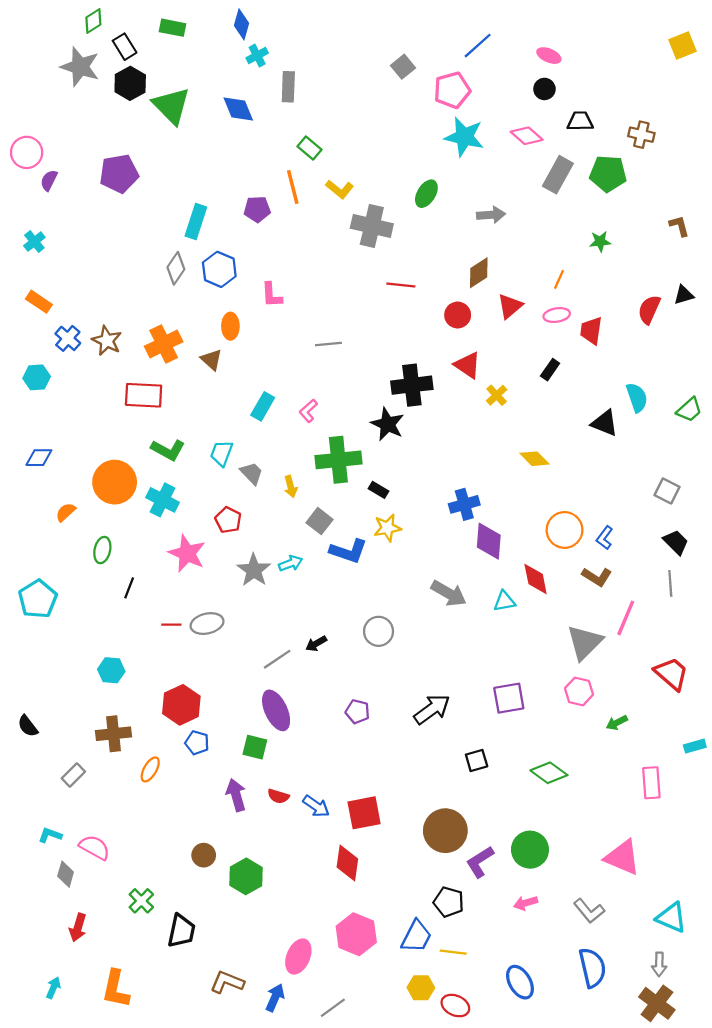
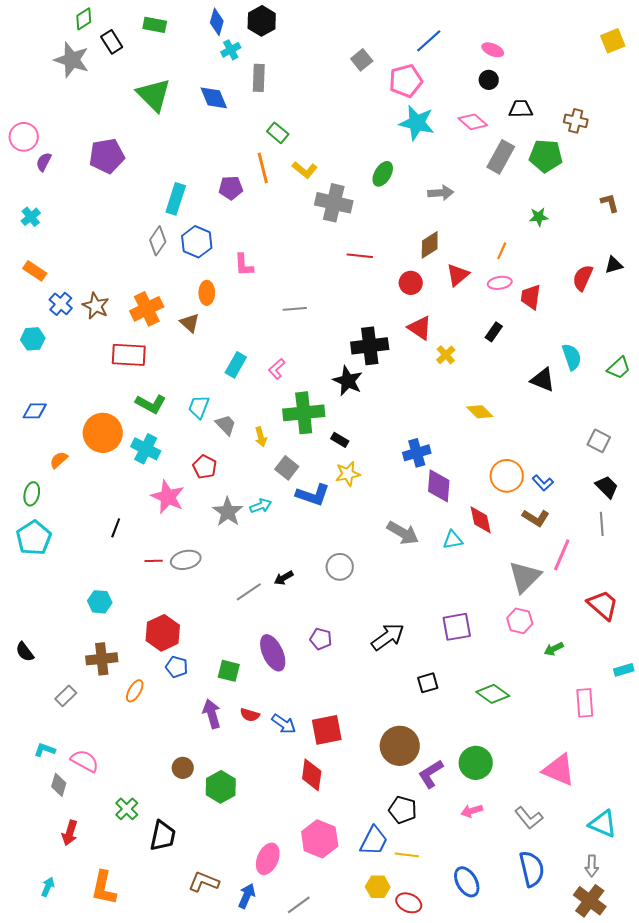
black hexagon: (130, 83) -> (262, 21), moved
blue L-shape: (605, 538) -> (543, 483), turned -80
green ellipse: (102, 550) -> (32, 494), moved
purple ellipse: (276, 710) -> (273, 653), moved

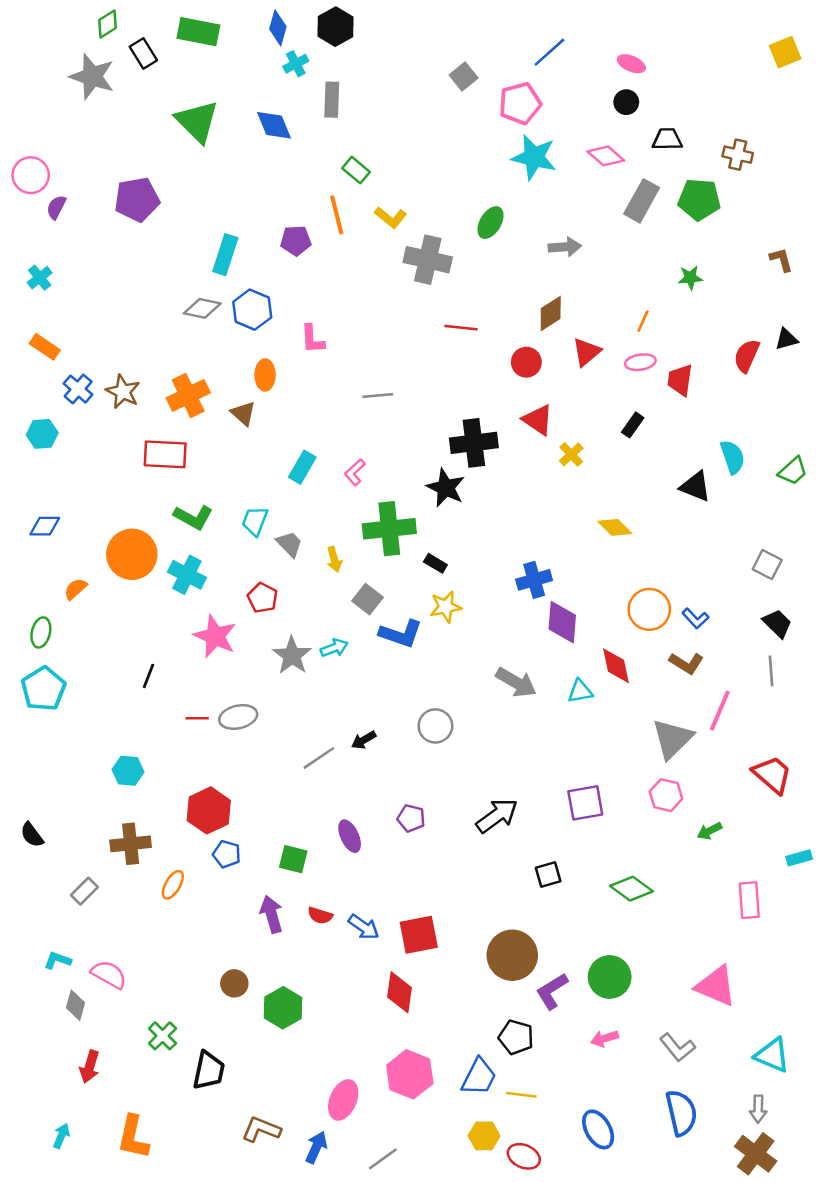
green rectangle: (155, 25) -> (198, 32), size x1.4
gray diamond: (158, 241) -> (202, 308), turned 68
purple ellipse: (273, 653) -> (350, 836), size x0.7

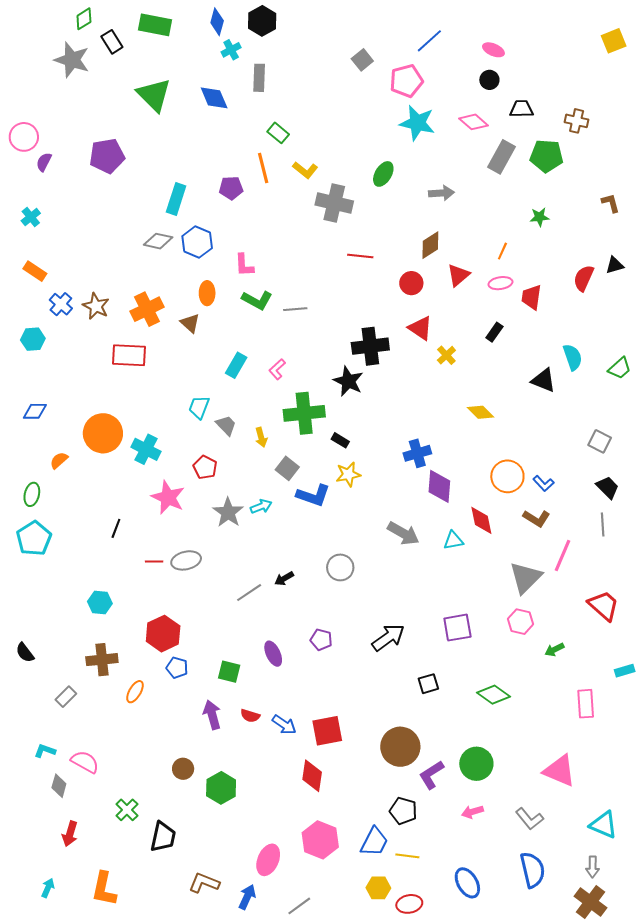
green L-shape: (193, 517) -> (257, 300), moved
red ellipse: (524, 1156) -> (409, 904), turned -35

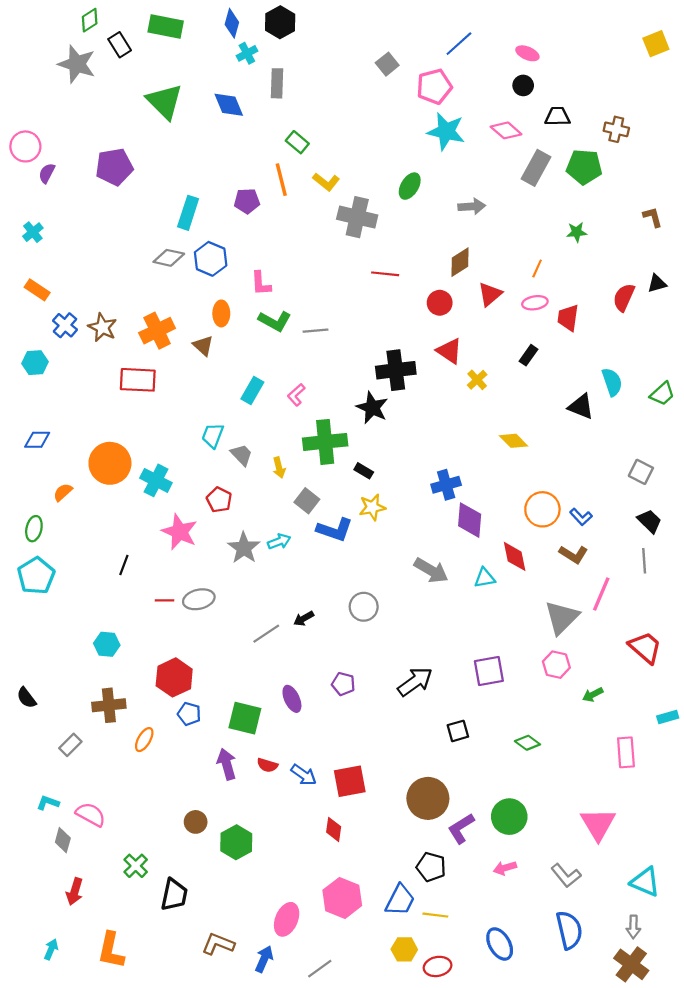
green square: (229, 672) -> (245, 718), size x1.4
green diamond: (493, 695) -> (527, 743), size x0.7
pink triangle: (560, 771) -> (598, 824), turned 36
red diamond: (312, 776) -> (334, 829), size x0.7

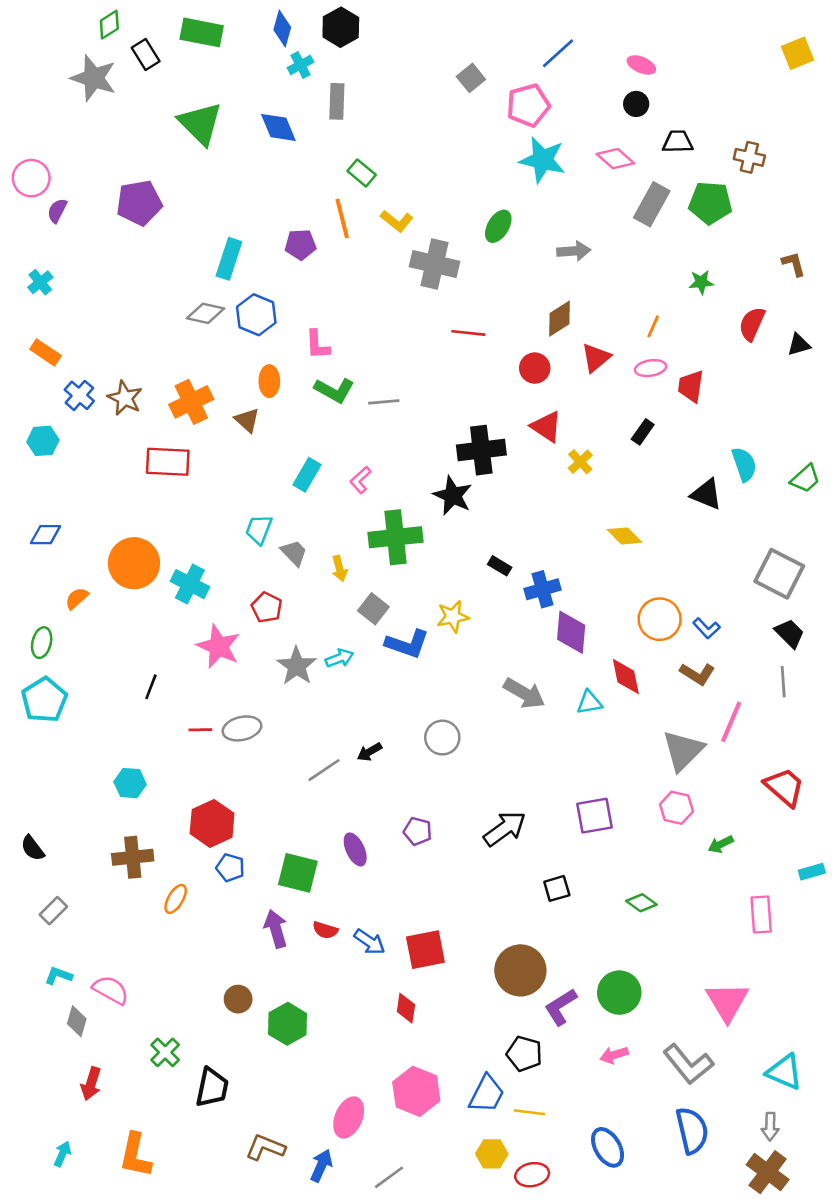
red semicircle: (624, 297) -> (752, 324), moved
black rectangle: (364, 471) -> (500, 566), moved
gray square: (641, 472) -> (779, 574), size x1.6
gray rectangle: (70, 745) -> (53, 911), moved
gray L-shape: (566, 875) -> (688, 1064), size x1.4

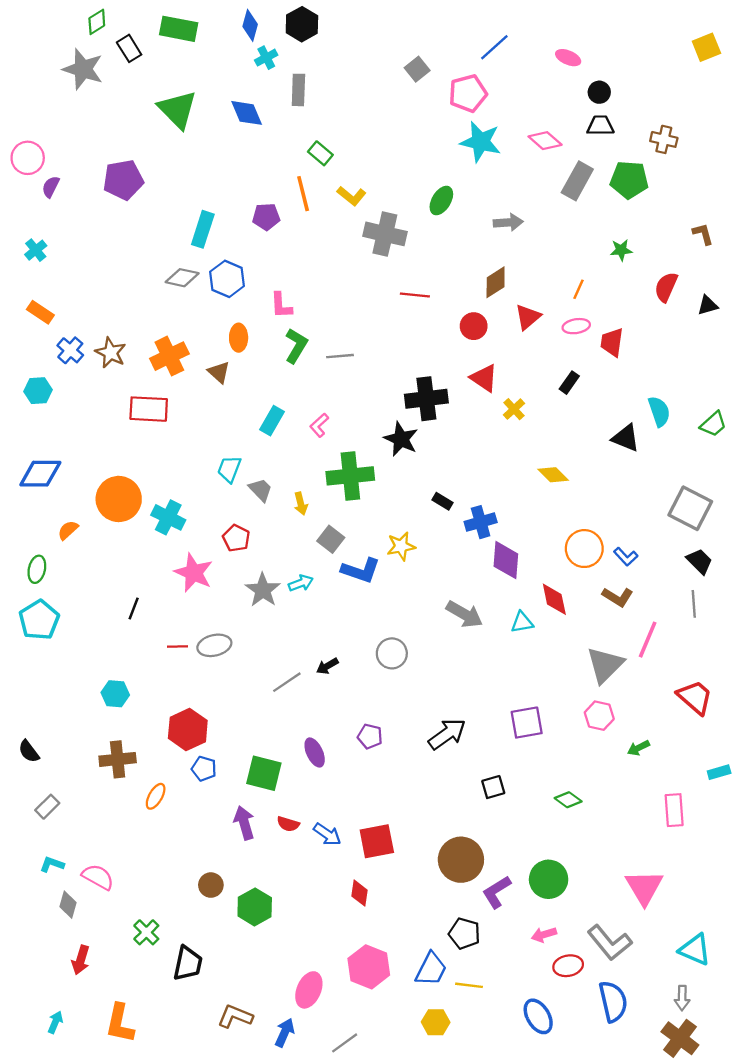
black circle: (636, 104) -> (599, 92), moved
green L-shape: (334, 390) -> (296, 346), turned -88
blue diamond: (46, 535) -> (40, 474), size x1.5
red ellipse: (532, 1175) -> (568, 966), moved

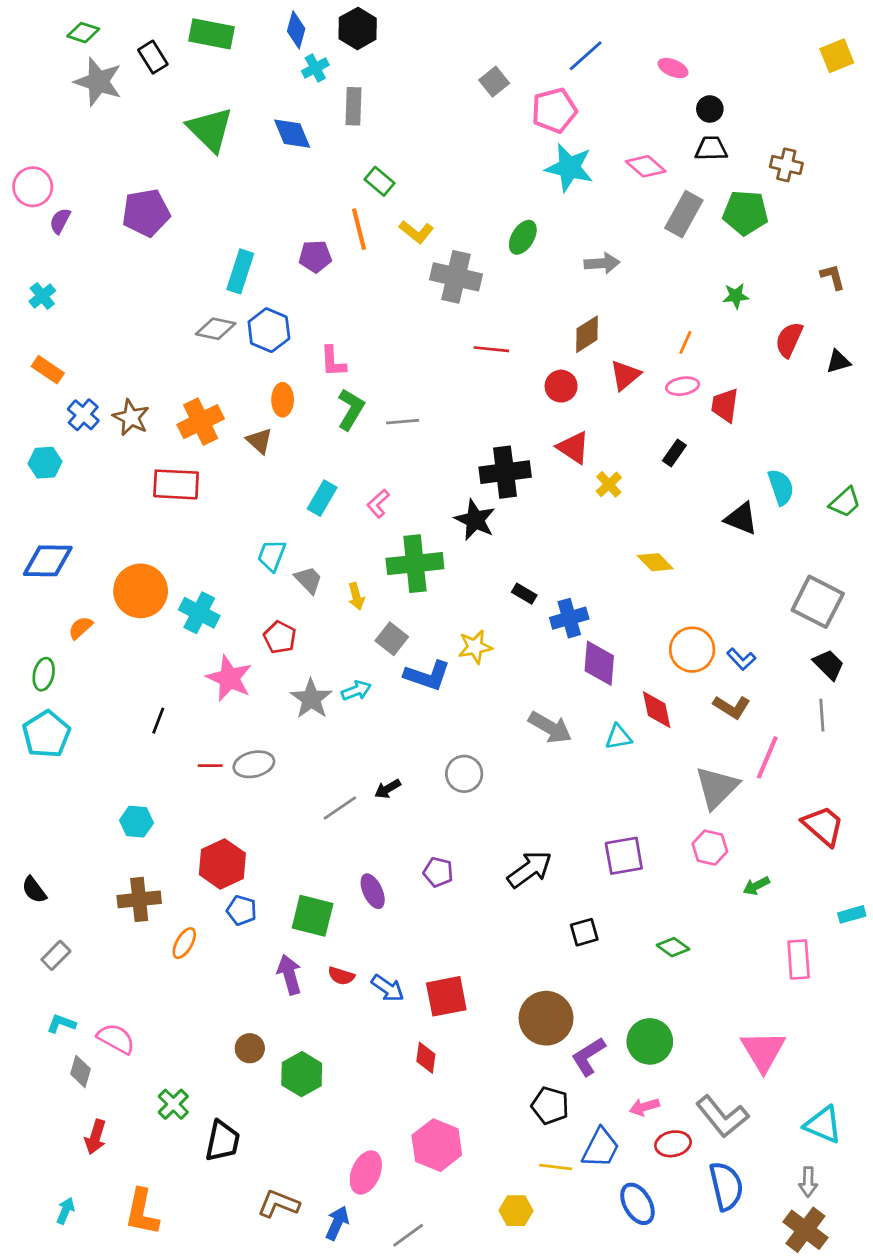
green diamond: (97, 22) -> (83, 33), moved, turned 50
blue trapezoid: (431, 969) -> (601, 1148), moved

